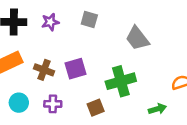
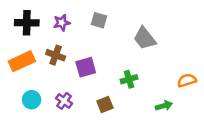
brown cross: (44, 70) -> (56, 55), moved
green cross: (121, 81) -> (129, 79), size x0.6
purple cross: (53, 104) -> (64, 101), turned 35

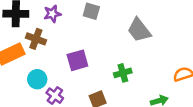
brown cross: (56, 55) -> (36, 39), moved
cyan circle: (32, 100) -> (37, 79), moved

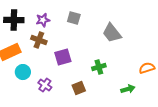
brown cross: (36, 39) -> (39, 40), moved
cyan circle: (37, 79) -> (23, 72), moved

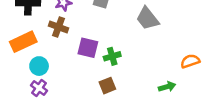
purple square: (63, 57) -> (88, 48), turned 30
green cross: (99, 67) -> (112, 56), moved
purple cross: (45, 85) -> (39, 88), moved

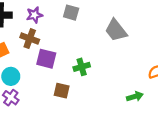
purple square: (88, 48) -> (46, 59), moved
brown square: (107, 86) -> (62, 91), moved, turned 35

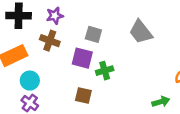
gray square: (71, 13) -> (93, 34), moved
purple square: (46, 59) -> (82, 58), moved

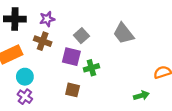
gray square: (93, 34) -> (81, 36), turned 32

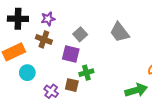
green cross: (91, 68) -> (86, 73), moved
green arrow: (141, 96) -> (136, 90), size x1.5
purple cross: (25, 97) -> (51, 91), moved

